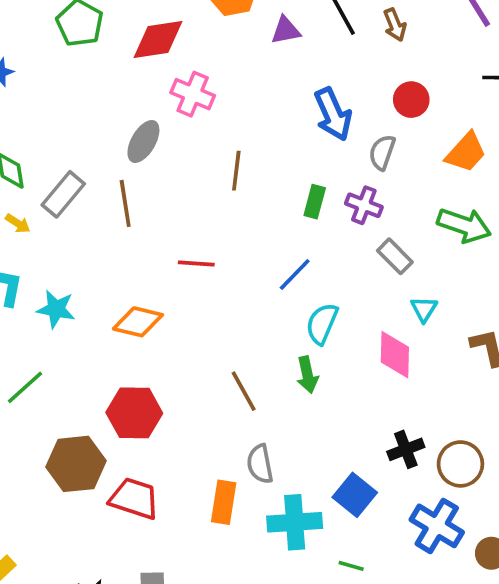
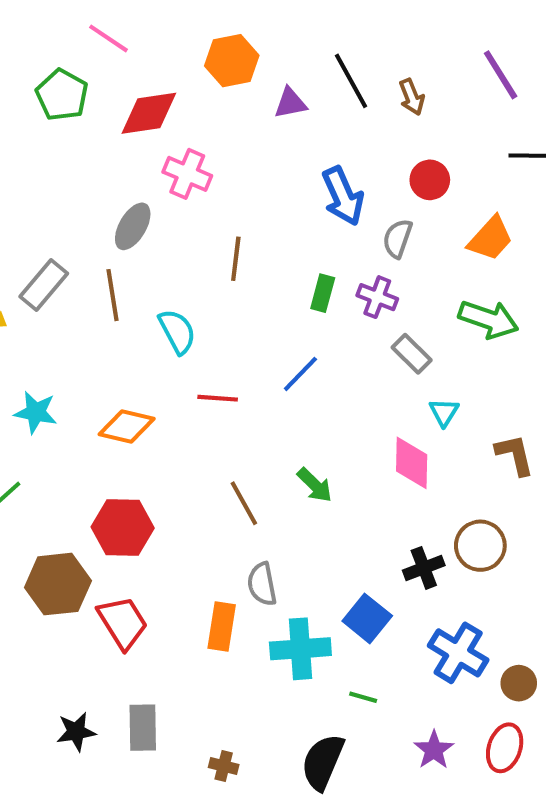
red line: (196, 264) -> (218, 398), moved
cyan semicircle: (322, 324) -> (177, 331), moved, turned 129
green arrow: (307, 375) -> (315, 485), turned -33
brown circle: (460, 464) -> (480, 546), moved
red trapezoid: (134, 499) -> (123, 622), turned 40

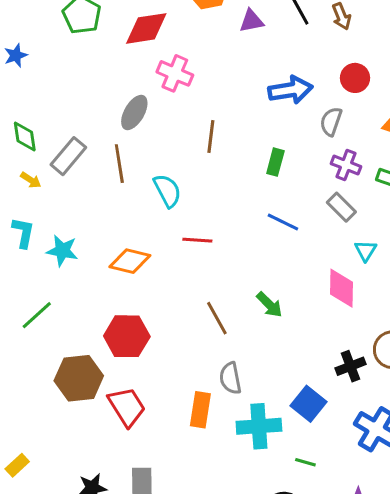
blue arrow: (343, 196) -> (290, 90), turned -75
purple cross: (377, 297) -> (346, 165), moved
blue line: (300, 374) -> (283, 222), moved, turned 72

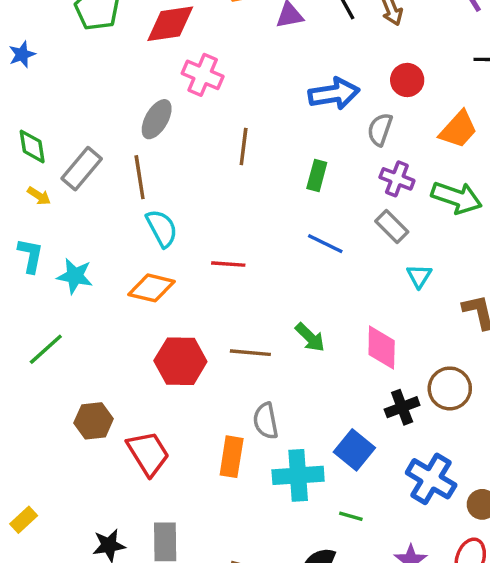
cyan semicircle: (167, 191) -> (162, 228), moved
pink diamond: (341, 288) -> (382, 348), moved
brown line: (217, 318) -> (250, 353), turned -56
red hexagon: (127, 336) -> (180, 361), moved
brown hexagon: (79, 378) -> (94, 421), size x0.7

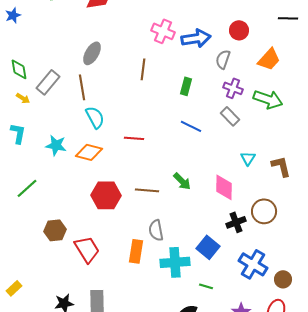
pink cross: (203, 75) -> (163, 31), moved
cyan star: (75, 276) -> (56, 145), moved
cyan triangle: (419, 276) -> (248, 158), moved

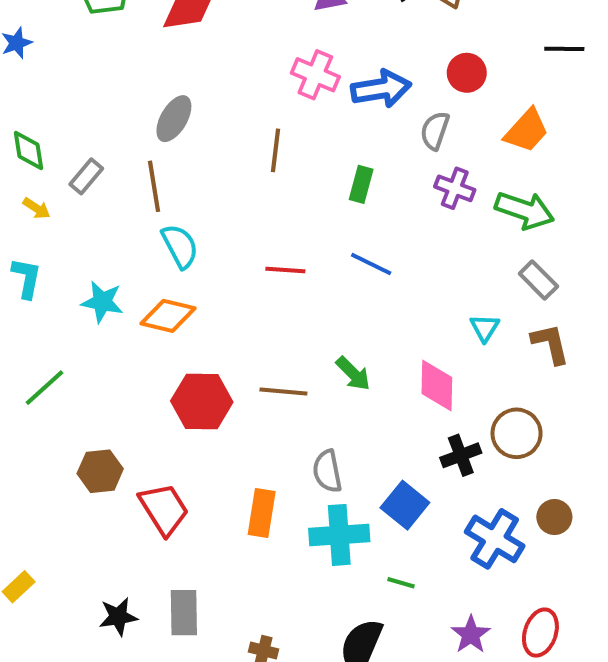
gray rectangle: (48, 82) -> (86, 176), size x0.7
gray rectangle: (230, 116) -> (538, 280), moved
red line: (134, 138) -> (285, 270), moved
gray semicircle: (156, 230) -> (327, 471), moved
brown circle: (283, 279) -> (554, 517), moved

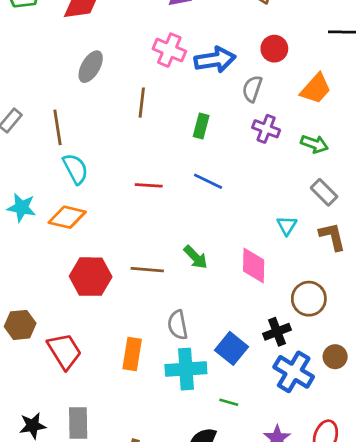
gray ellipse: (174, 119) -> (91, 67), moved
green arrow: (525, 210) -> (314, 144), size x0.7
black cross: (461, 455) -> (277, 332), moved

